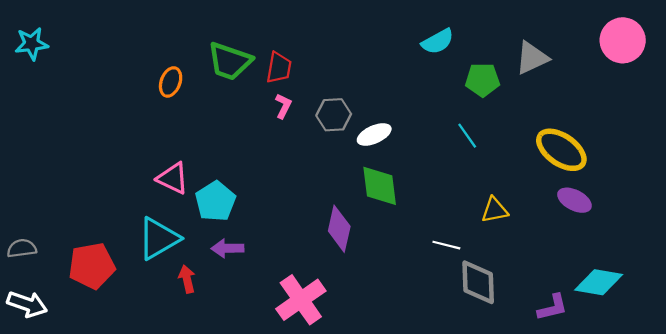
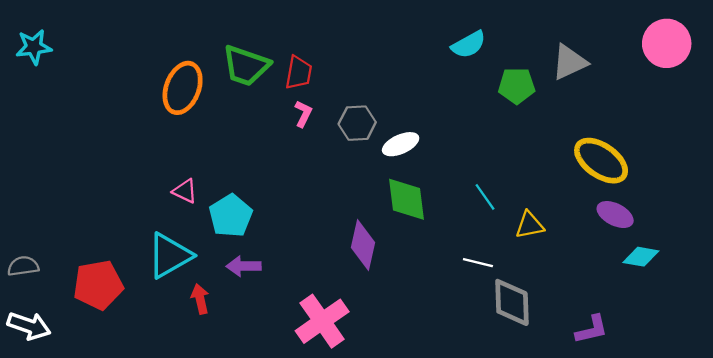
orange ellipse: (171, 82) -> (183, 88), size x1.6
cyan line: (467, 136) -> (485, 197), moved
pink triangle: (173, 178) -> (185, 191), size x0.7
cyan diamond: (599, 282) -> (641, 257), moved, size x0.7

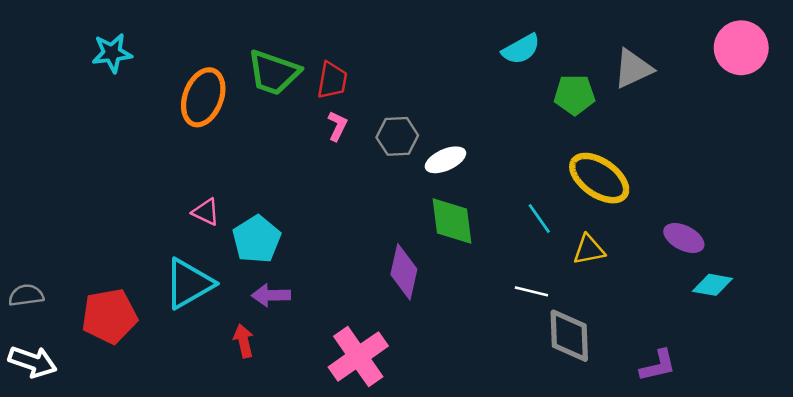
cyan star: (34, 47) -> (112, 53), moved
yellow ellipse: (601, 161) -> (599, 178), moved
red arrow: (200, 299) -> (244, 341), moved

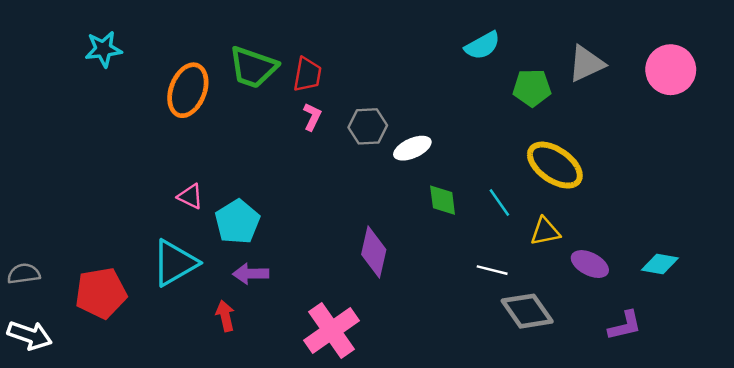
pink circle: (741, 48) -> (671, 70), moved
green diamond: (452, 221) -> (443, 200), moved, size x0.7
purple ellipse: (684, 238) -> (590, 264), moved
gray diamond: (569, 336) -> (527, 311), turned -33
purple L-shape: (658, 366) -> (625, 326), moved

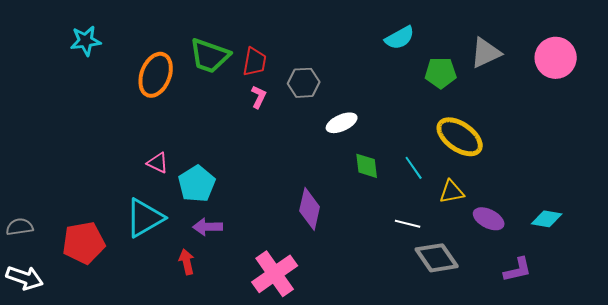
gray hexagon: (368, 126) -> (304, 83), moved

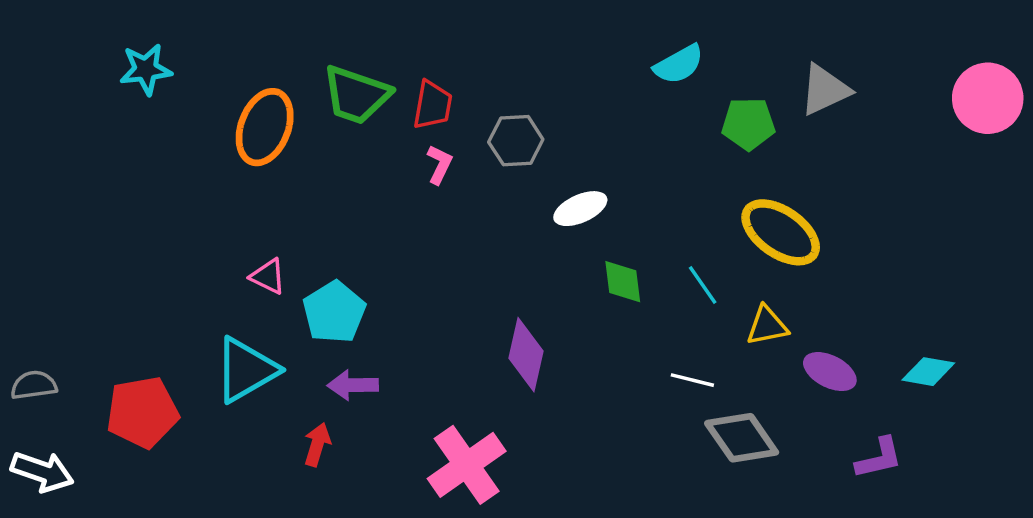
pink circle: (556, 58) -> (988, 98), moved
red arrow: (187, 262) -> (317, 445), turned 30

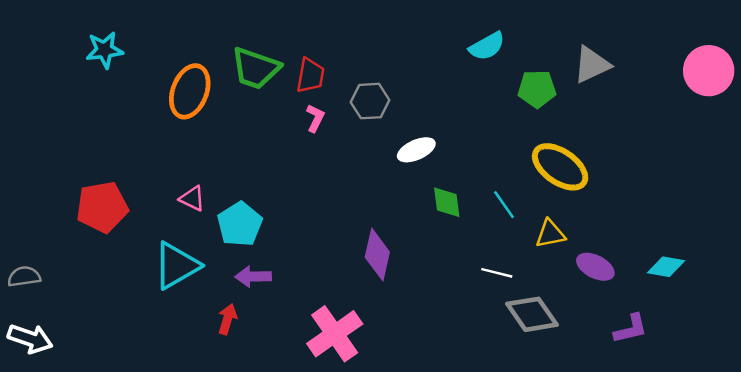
red pentagon: (142, 412) -> (102, 207), moved

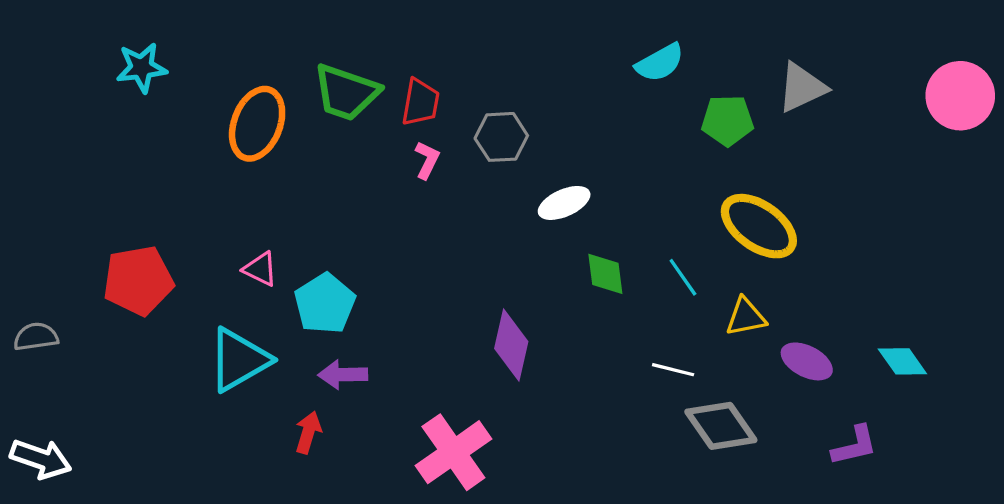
cyan diamond: (666, 267) -> (902, 361), turned 45
gray semicircle: (24, 277) -> (36, 337), moved

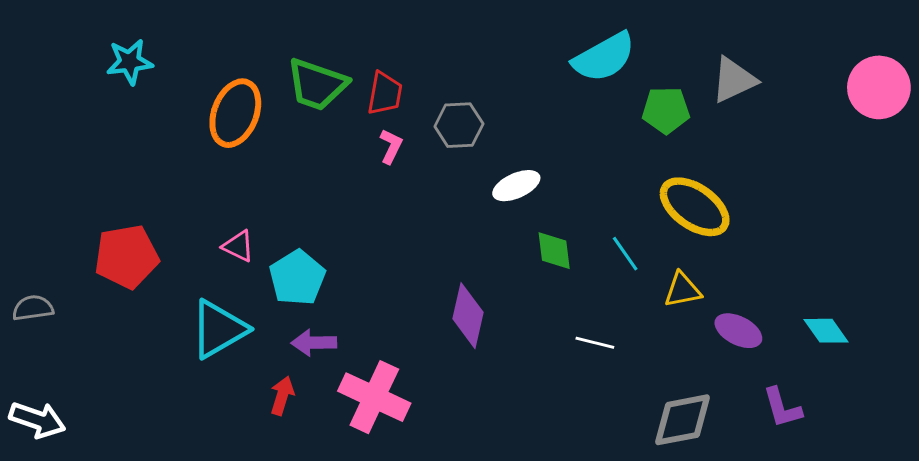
cyan semicircle: (660, 63) -> (604, 57), size x1.4
white line: (673, 370) -> (595, 343), moved
gray diamond: (721, 426) -> (683, 420), moved, turned -66
purple L-shape: (855, 446) -> (782, 408), turned 87
pink cross: (453, 452) -> (374, 397), moved, turned -30

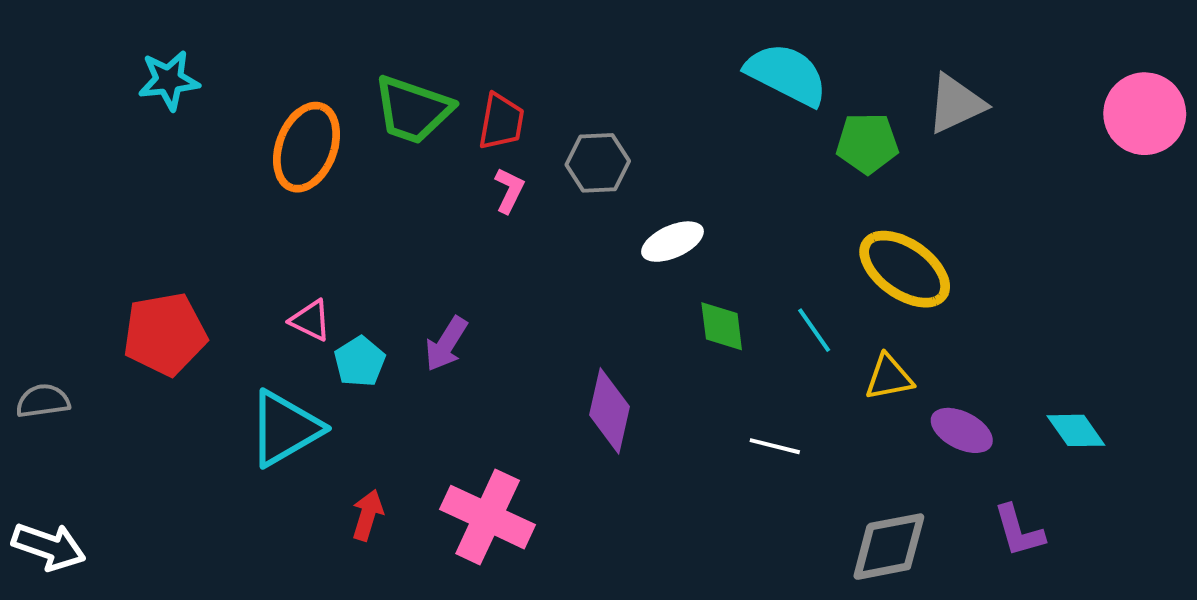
cyan semicircle: (604, 57) -> (787, 74), turned -124
cyan pentagon: (297, 278) -> (360, 362), moved, size x0.7
purple arrow: (314, 343) -> (446, 344), moved, turned -57

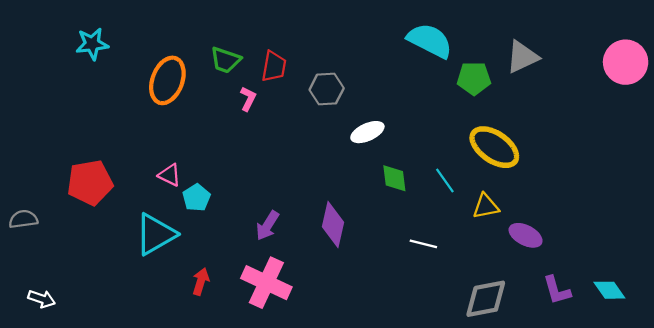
green trapezoid: (413, 110) -> (225, 60), size x0.7
pink L-shape: (509, 190) -> (248, 99), moved
purple arrow: (446, 344) -> (267, 226), moved
cyan diamond: (1076, 430) -> (609, 290), moved
white arrow: (49, 547) -> (42, 299), moved, size x0.7

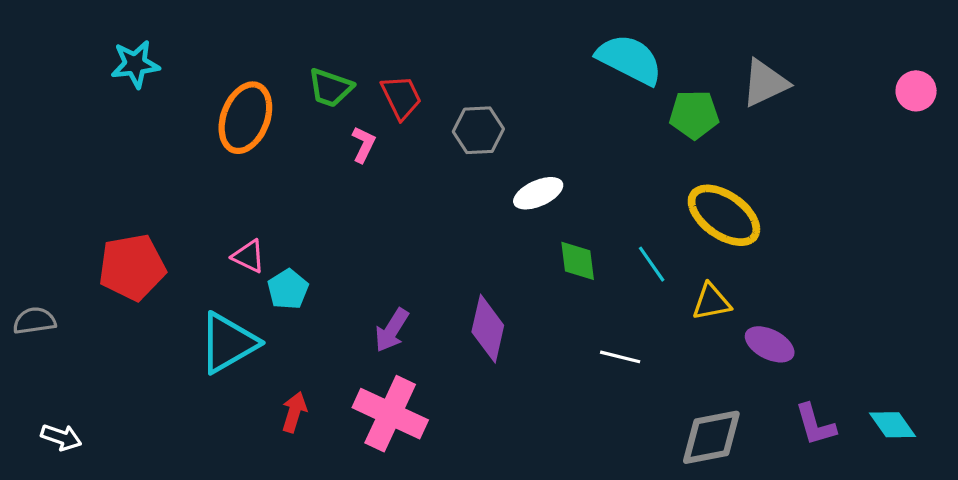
pink circle: (626, 62) -> (916, 91), size x0.6
red trapezoid: (274, 66) -> (401, 97), turned -36

